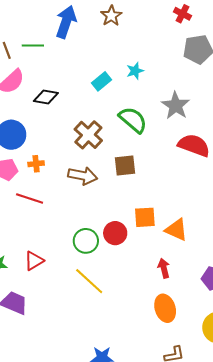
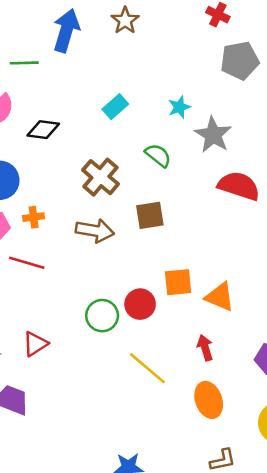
cyan star: (135, 71) -> (179, 107), moved
green semicircle: (133, 120) -> (158, 155), size x0.7
yellow line: (89, 281) -> (147, 368), moved

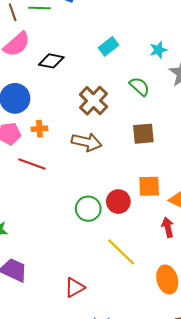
brown square: (150, 215) -> (143, 134), moved
red triangle: (35, 344) -> (75, 288), moved
red arrow: (205, 348) -> (168, 227), moved

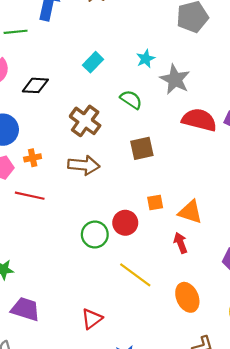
orange square: (149, 186) -> (155, 202), size x0.7

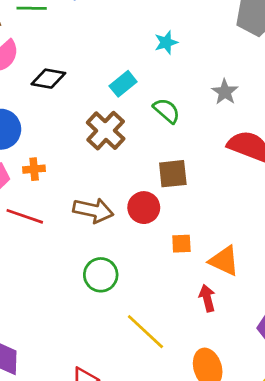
cyan star: (146, 59) -> (166, 42), moved
cyan rectangle: (93, 62) -> (123, 84), moved
gray star: (175, 79) -> (225, 92), size x0.7
brown arrow: (84, 165) -> (93, 210), moved
red circle: (125, 223) -> (144, 208), moved

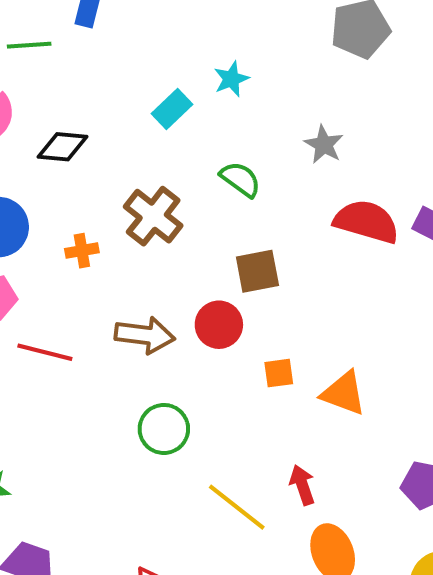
cyan rectangle: (123, 84) -> (172, 109), moved
orange cross: (34, 169) -> (82, 251), moved
red arrow: (207, 298) -> (302, 485), moved

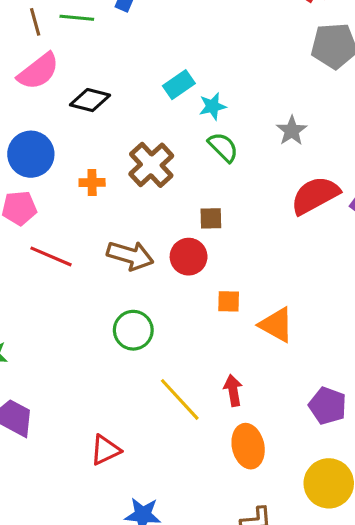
cyan star: (231, 79) -> (213, 106), moved
red semicircle: (366, 222) -> (315, 195), turned -54
brown square: (257, 271) -> (211, 218), moved, size x0.7

